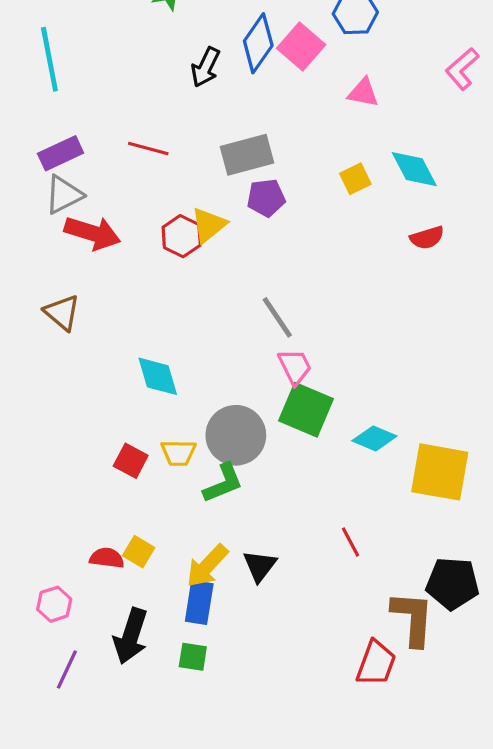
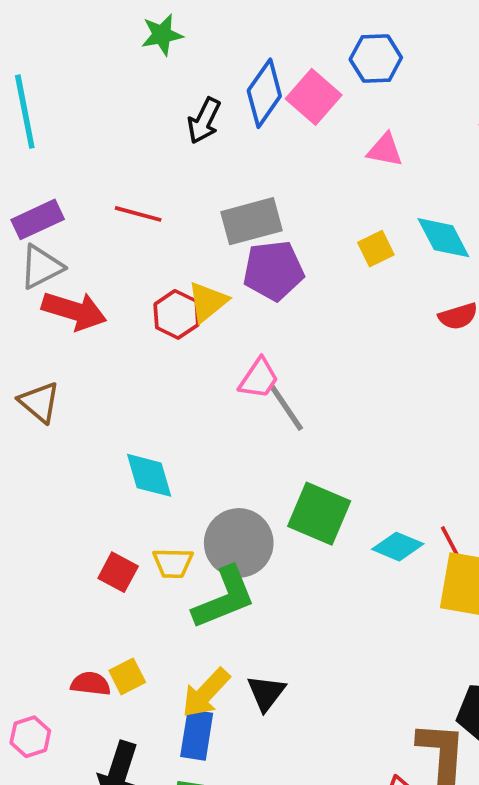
purple pentagon: (266, 198) -> (273, 271), size x1.4
pink trapezoid: (295, 367) -> (259, 378), moved, turned 60
green L-shape: (223, 483) -> (224, 598), size x1.4
red line: (351, 542) -> (451, 543), moved
yellow square: (139, 552) -> (127, 676), turned 32

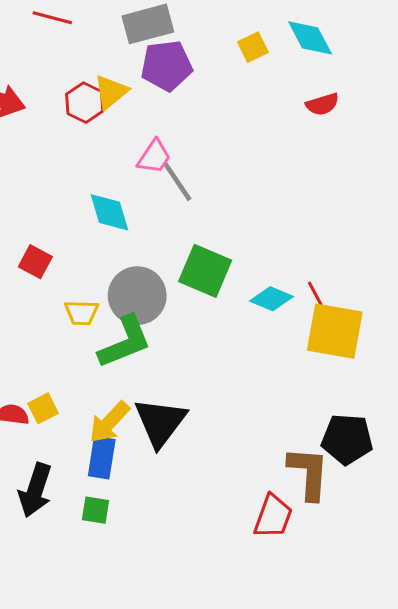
cyan diamond: (149, 475) -> (109, 212), moved
red square: (118, 572) -> (35, 262), moved
black triangle: (266, 693) -> (160, 422), size x1.6

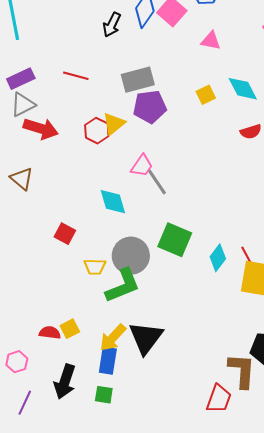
cyan diamond: (271, 299) -> (218, 258), turned -76

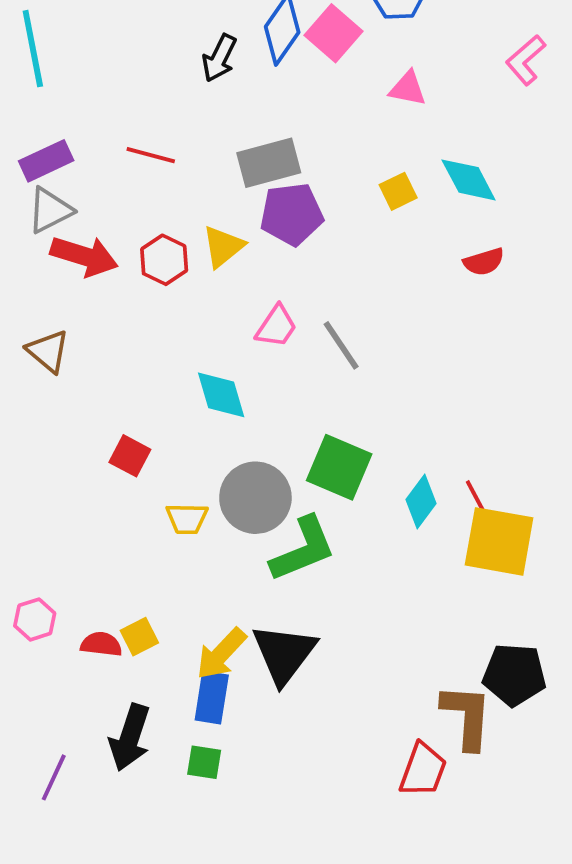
red hexagon: (97, 131) -> (164, 260), moved
gray line: (157, 182) -> (341, 345), moved
green L-shape: (123, 286) -> (303, 549), moved
pink hexagon: (17, 362) -> (35, 619), moved

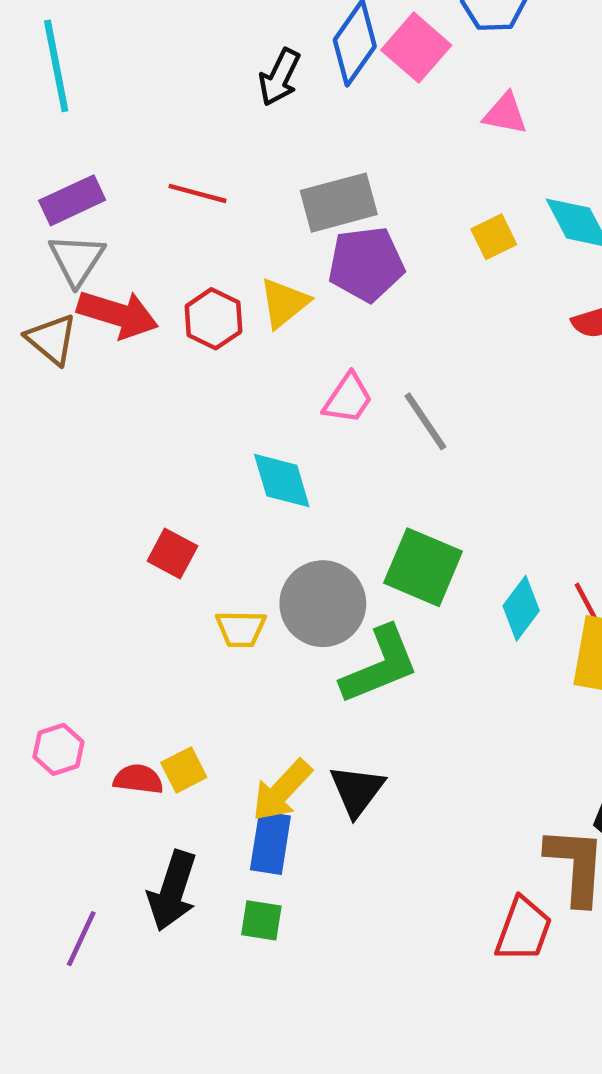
gray triangle: (50, 210) -> (77, 260), turned -30
brown triangle: (48, 351) -> (52, 339), moved
black triangle: (284, 654) -> (357, 790), size x0.7

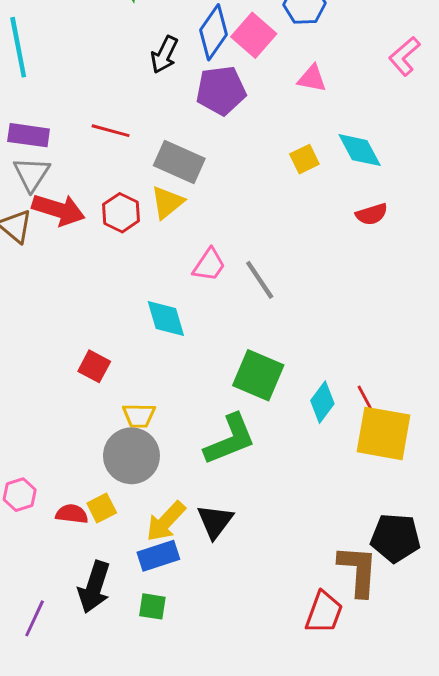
purple rectangle: (72, 200) -> (29, 135), turned 33
gray rectangle: (339, 203) -> (179, 162), moved, turned 39
purple pentagon: (366, 264) -> (221, 90), moved
gray circle: (323, 604) -> (131, 456), moved
blue rectangle: (270, 843) -> (158, 556), turned 63

